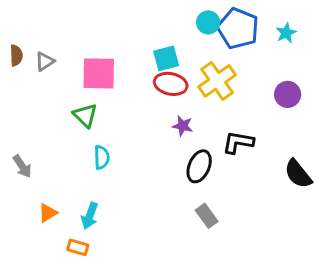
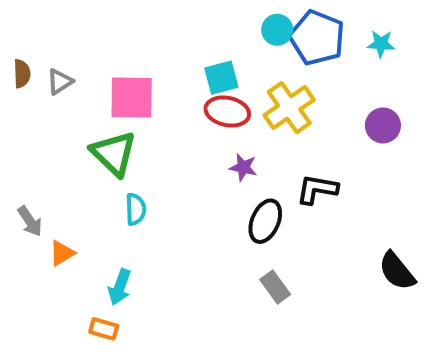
cyan star: (286, 33) -> (381, 44), turned 30
green triangle: (85, 115) -> (114, 153), size x1.4
black semicircle: (298, 174) -> (397, 271), moved
orange triangle: (48, 213) -> (62, 253), moved

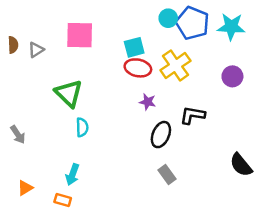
cyan star: (381, 44) -> (231, 27), size x1.6
pink square: (132, 98) -> (80, 35), moved
orange triangle: (62, 253) -> (25, 188), moved

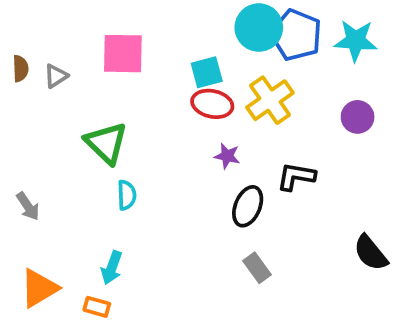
cyan circle: (168, 18) -> (259, 28), size x1.6
orange triangle: (25, 188) -> (39, 288), size x1.6

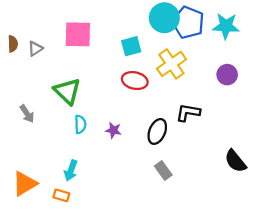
red ellipse: (212, 104) -> (135, 81), moved
purple star: (227, 156) -> (113, 130), moved
gray arrow: (28, 206) -> (27, 114), moved

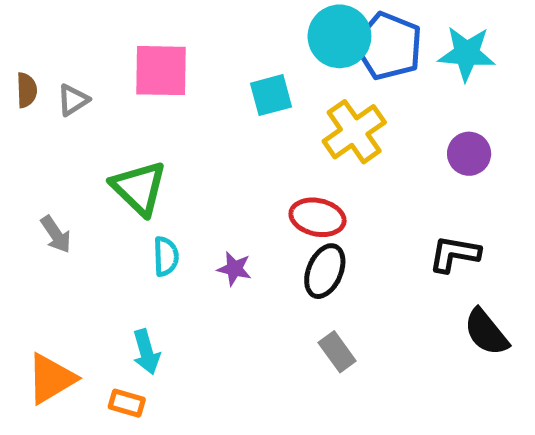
red ellipse: (135, 81) -> (317, 217), moved
black L-shape: (188, 112) -> (454, 254), moved
cyan arrow: (71, 171) -> (146, 352), turned -36

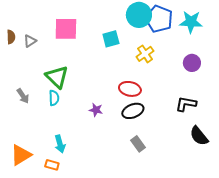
yellow cross: (354, 132) -> (145, 54), size x0.7
cyan semicircle: (166, 256) -> (54, 98), moved
black ellipse: (325, 271) -> (133, 111), turned 45

